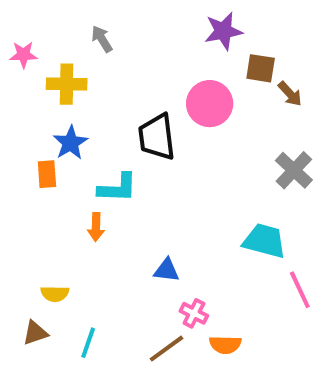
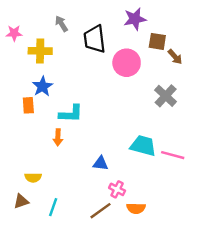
black trapezoid: (157, 137) -> (95, 39), moved
gray cross: (294, 170) -> (166, 96), moved
cyan trapezoid: (264, 241) -> (143, 146), moved
pink line: (300, 290) -> (173, 155), moved, turned -50

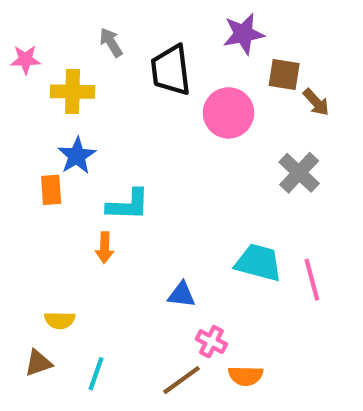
pink line: (173, 155) -> (312, 280), turned 60

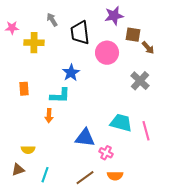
blue star: (77, 156) -> (71, 73), moved
blue triangle: (182, 295) -> (85, 138), size x1.5
pink cross: (211, 342) -> (106, 153), moved

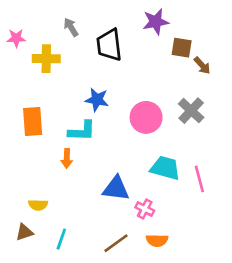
pink circle: (107, 53) -> (146, 117), moved
blue star: (71, 73) -> (97, 100), turned -30
orange rectangle: (24, 89) -> (33, 121), size x1.5

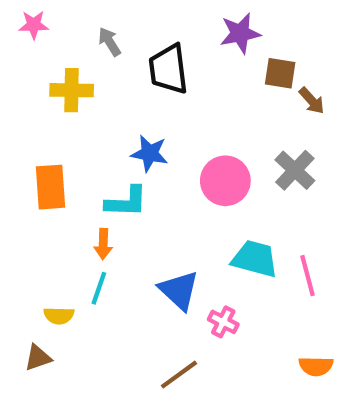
pink star: (16, 38) -> (34, 25), moved
blue triangle: (116, 188) -> (179, 290), turned 36
cyan line: (61, 239) -> (99, 288), moved
orange semicircle: (157, 240) -> (316, 366), moved

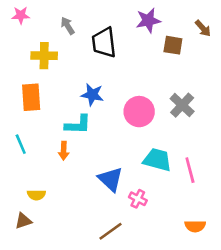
brown arrow: (312, 101) -> (203, 28), moved
orange rectangle: (50, 187) -> (31, 97), moved
cyan line: (99, 288) -> (21, 144), moved, turned -42

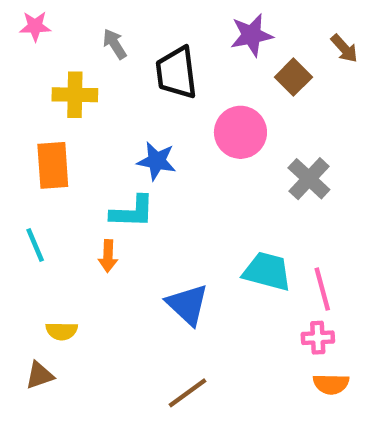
brown square: (173, 45) -> (293, 77), turned 36
pink circle: (139, 112) -> (240, 132), moved
pink cross: (138, 199) -> (318, 338), moved, turned -30

